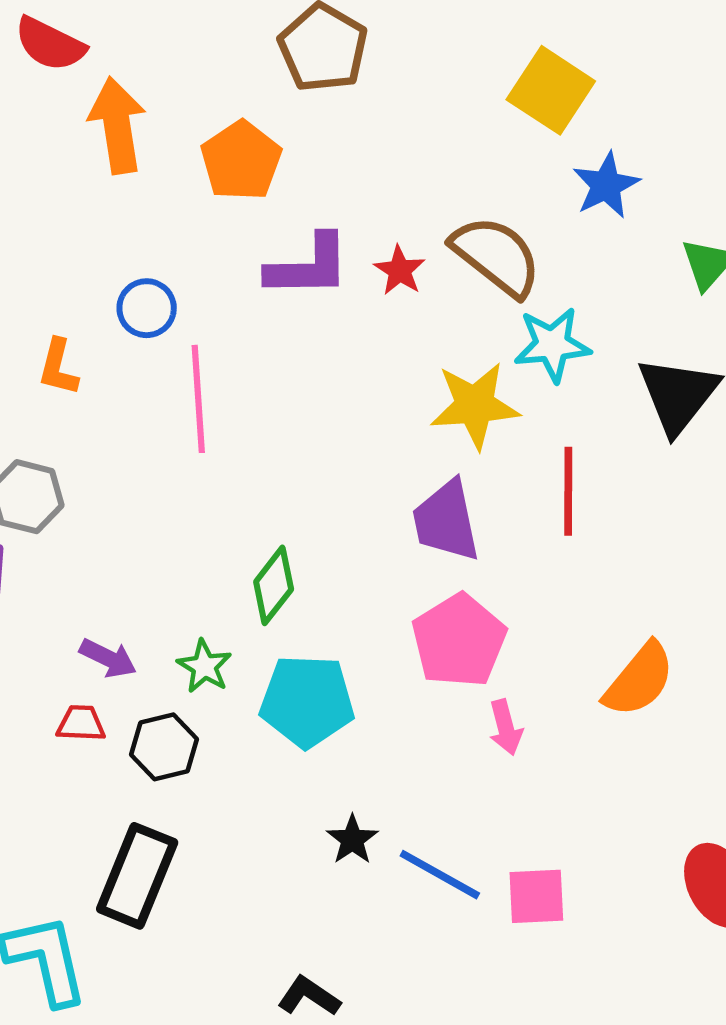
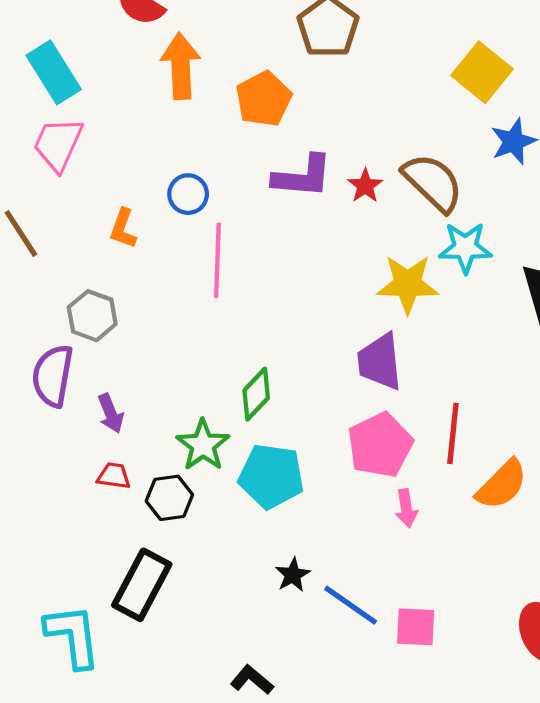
red line: (568, 491) -> (453, 433), moved
purple arrow: (108, 658) -> (111, 413), moved, turned 36
green star: (204, 666) -> (203, 445), size x1.4

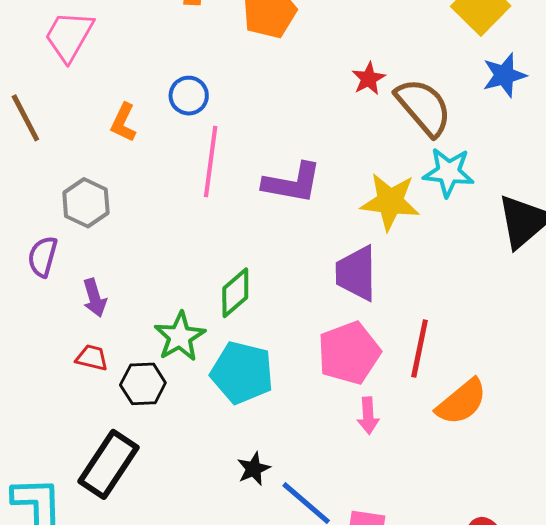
purple L-shape: (302, 176) -> (292, 183), moved
red star: (365, 186) -> (369, 79), moved
purple semicircle: (53, 376) -> (43, 257), size x0.7

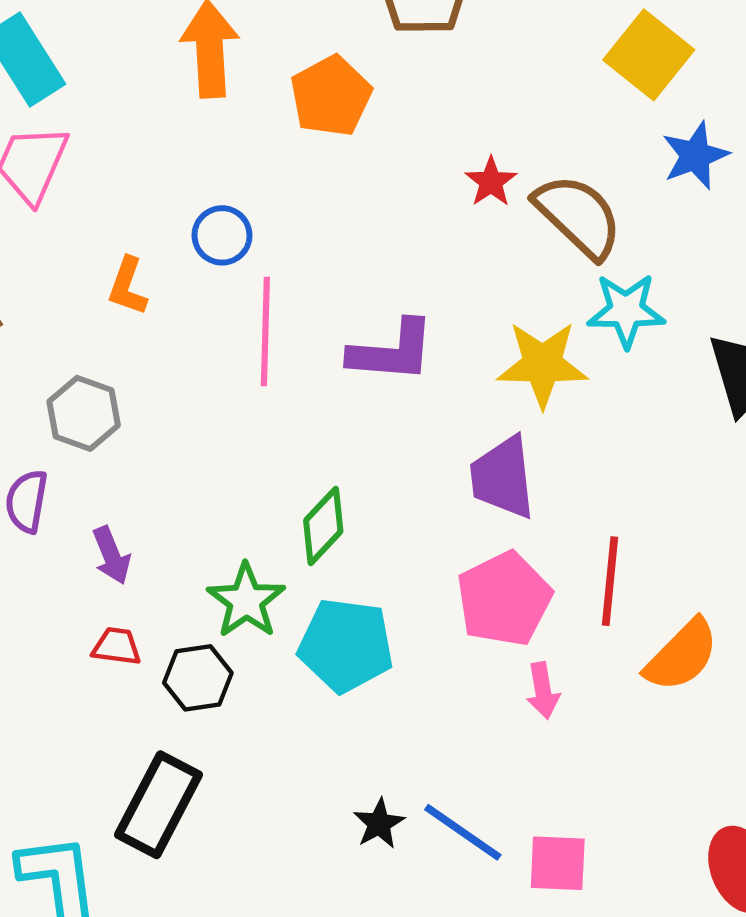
black star: (254, 469) -> (379, 824), moved

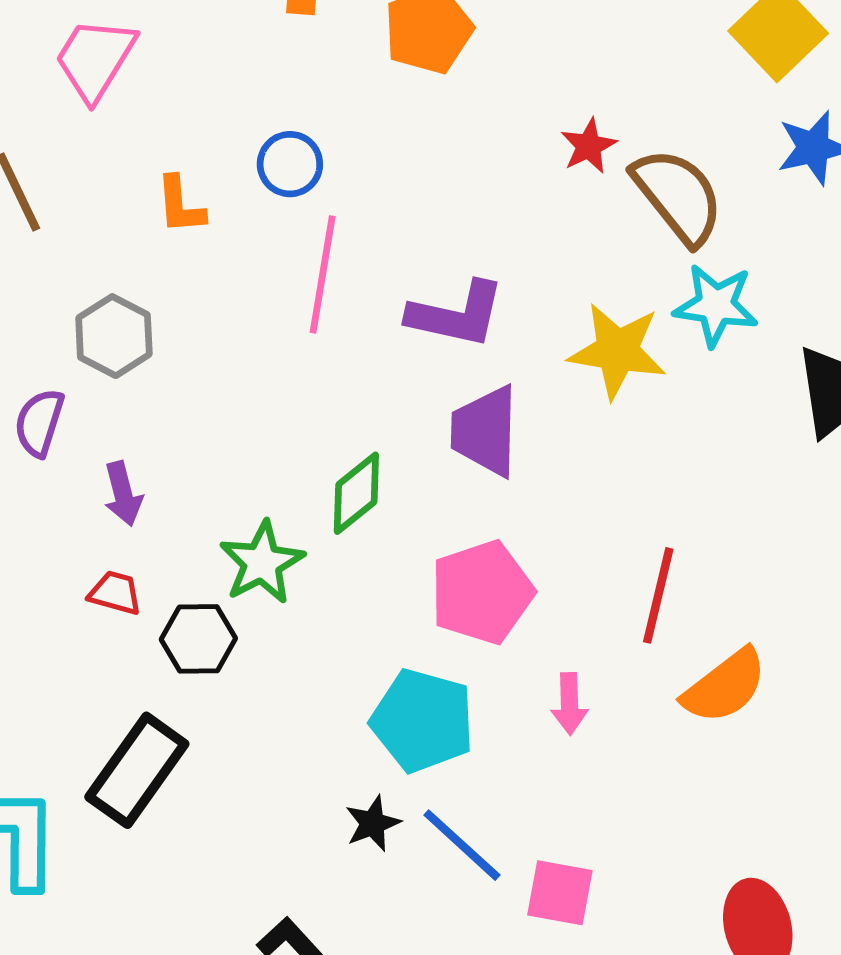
orange L-shape: (128, 286) -> (180, 205), turned -32
purple trapezoid: (503, 478) -> (485, 431), moved
pink pentagon: (504, 599) -> (482, 592), moved
cyan pentagon: (346, 645) -> (423, 721), moved

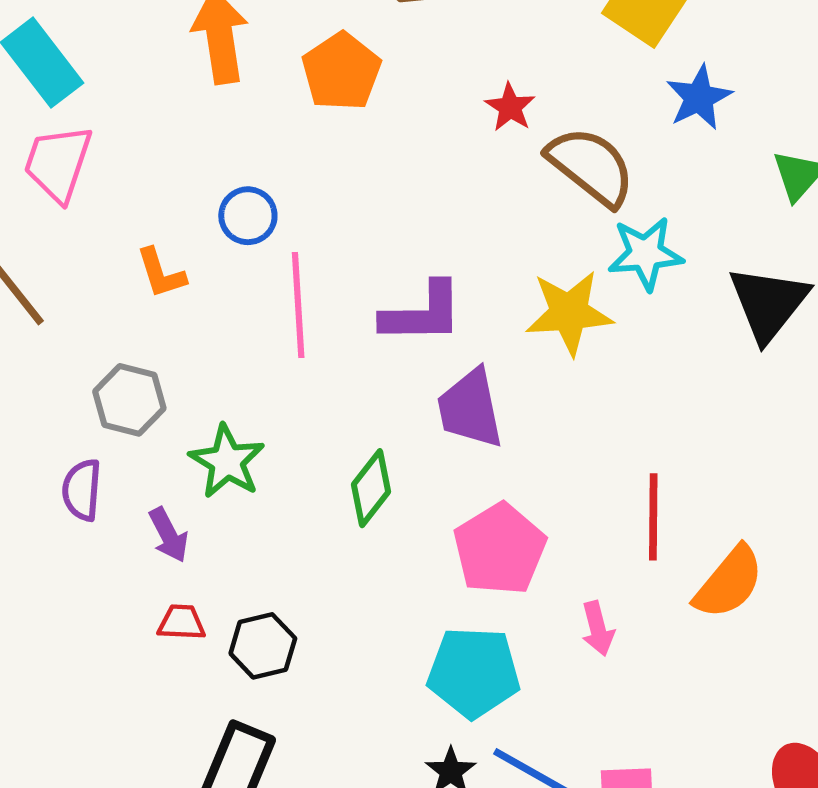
red star: (589, 146) -> (510, 107), moved
green star: (262, 563) -> (227, 461), moved

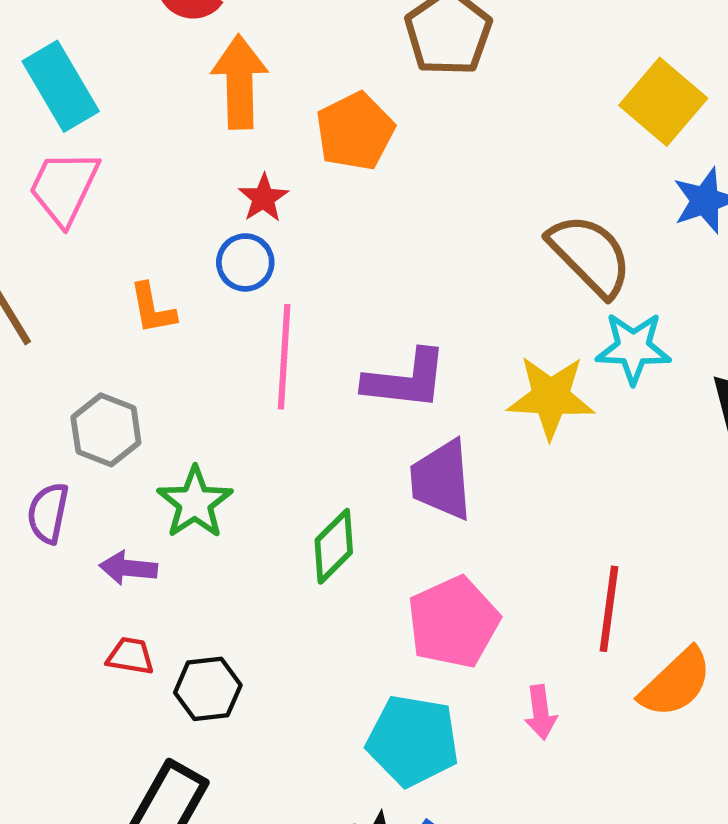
red star: (510, 107) -> (263, 198), moved
purple arrow: (169, 535) -> (128, 568), turned 116

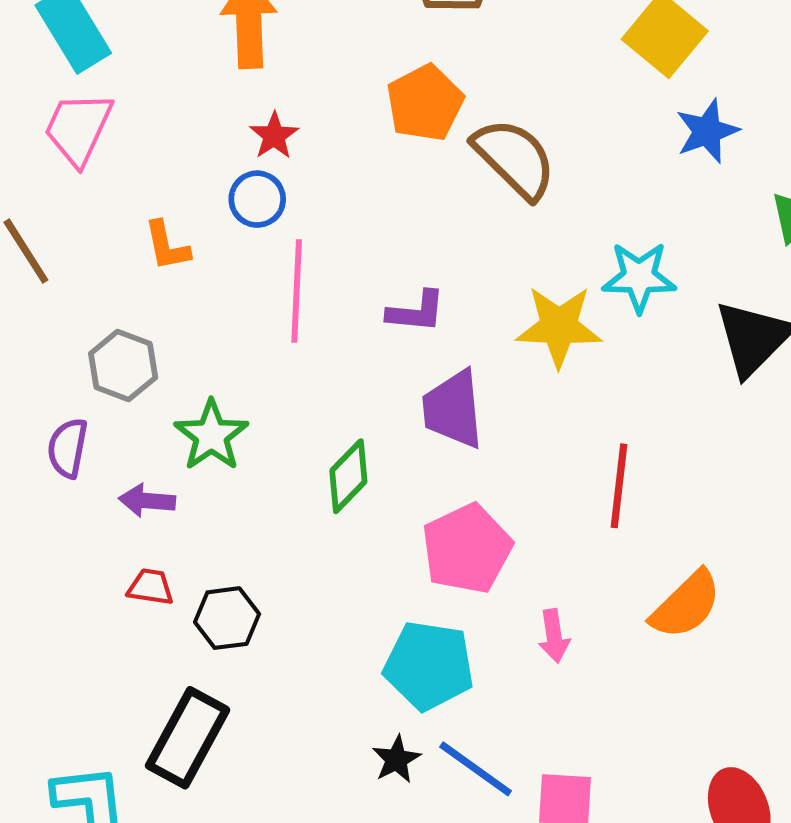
orange pentagon: (355, 131) -> (425, 103), moved
brown semicircle: (590, 255) -> (515, 158), moved
purple L-shape: (406, 380) -> (416, 312), size x0.7
red line: (609, 609) -> (619, 486), moved

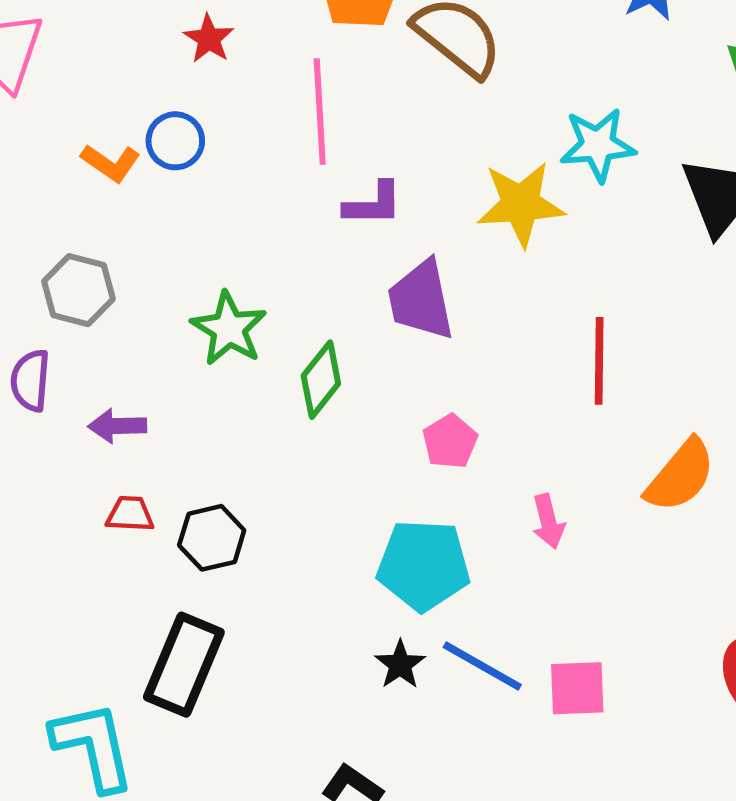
blue circle: (257, 199) -> (175, 141), moved
orange L-shape: (167, 246) -> (111, 163), turned -38
pink line: (297, 291) -> (320, 111), moved
green star: (211, 435) -> (229, 329), moved
pink pentagon: (467, 549) -> (450, 441), size x0.6

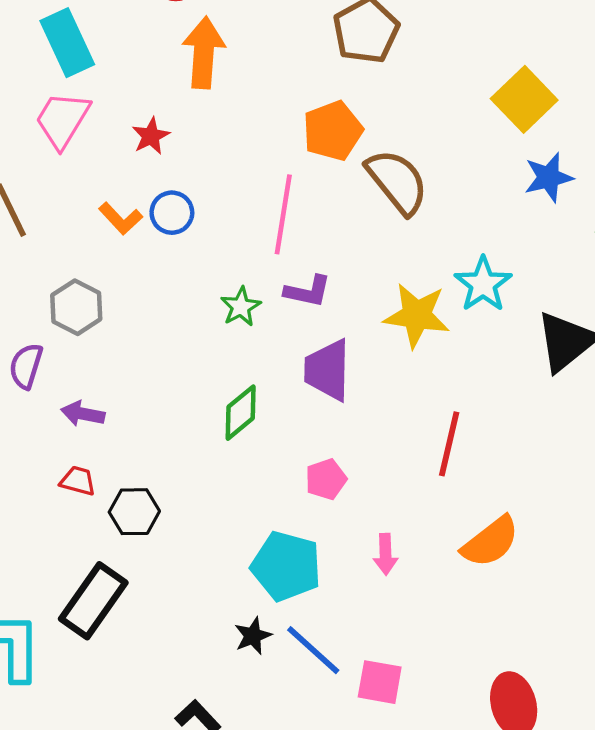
red star: (209, 39) -> (151, 136), moved
cyan star: (598, 145) -> (483, 284), turned 30
green star: (229, 329) -> (241, 307), moved, size x0.7

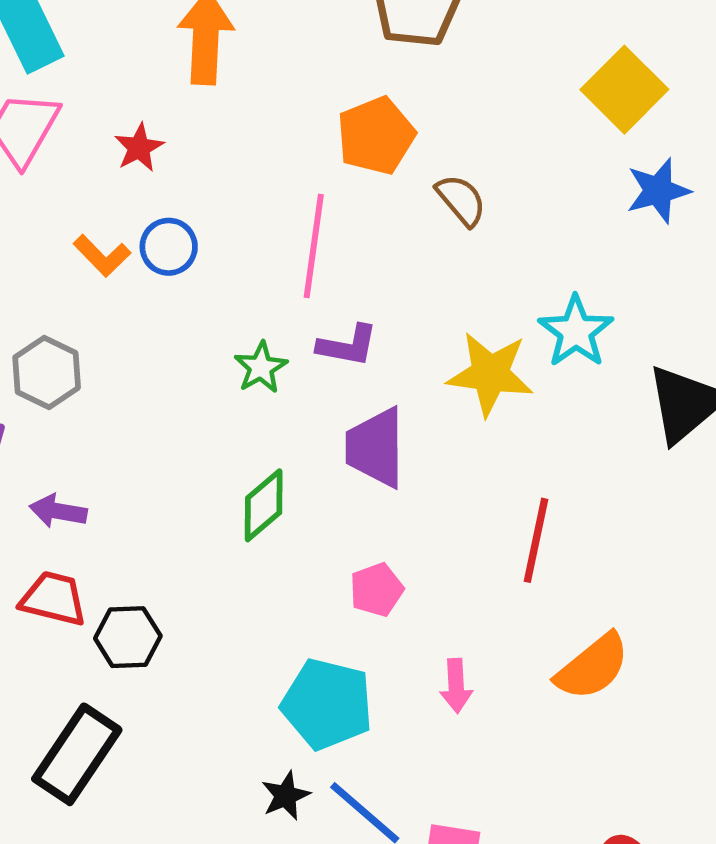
brown semicircle: (397, 182) -> (461, 200), size x0.6
red trapezoid: (78, 481) -> (54, 599), size x1.4

